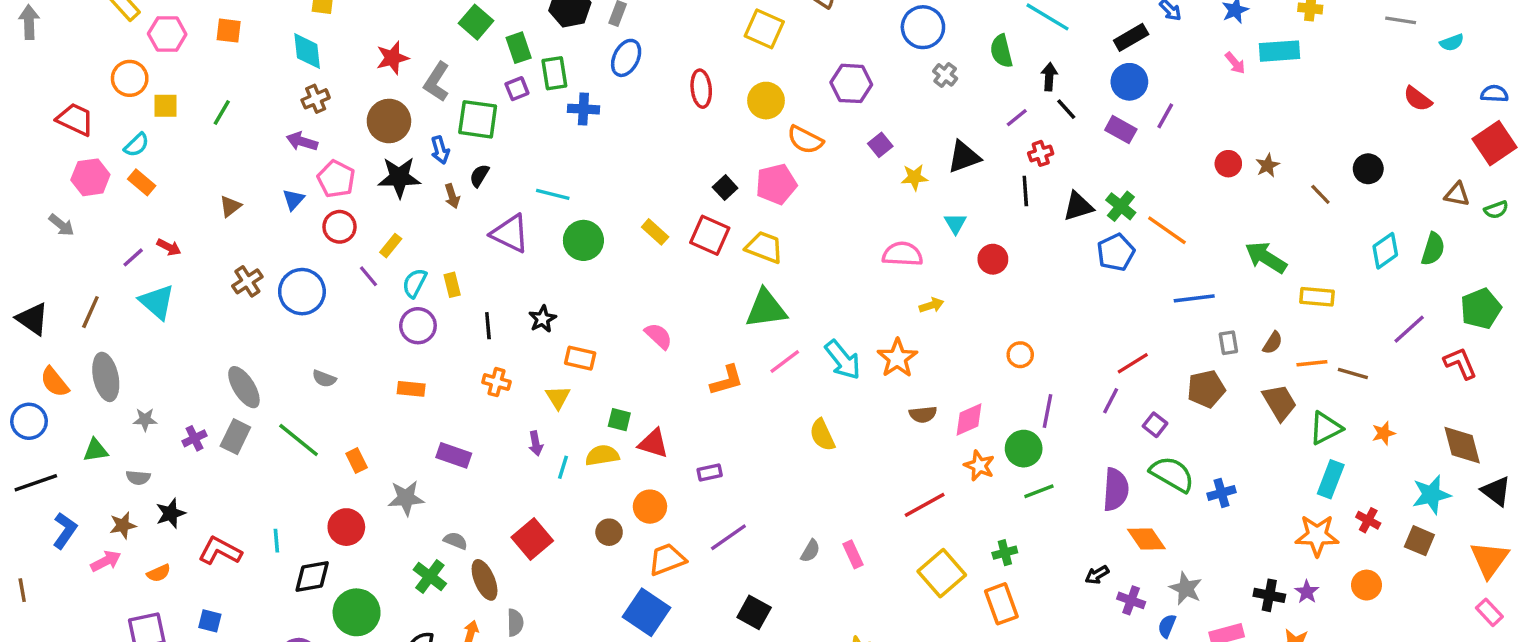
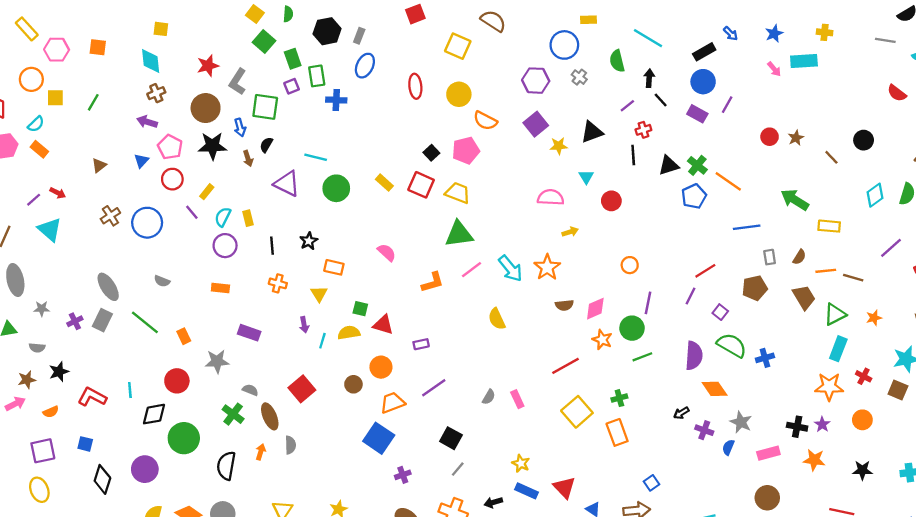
purple hexagon: (851, 83) -> (536, 81), moved
purple square: (880, 145) -> (536, 124), size x1.5

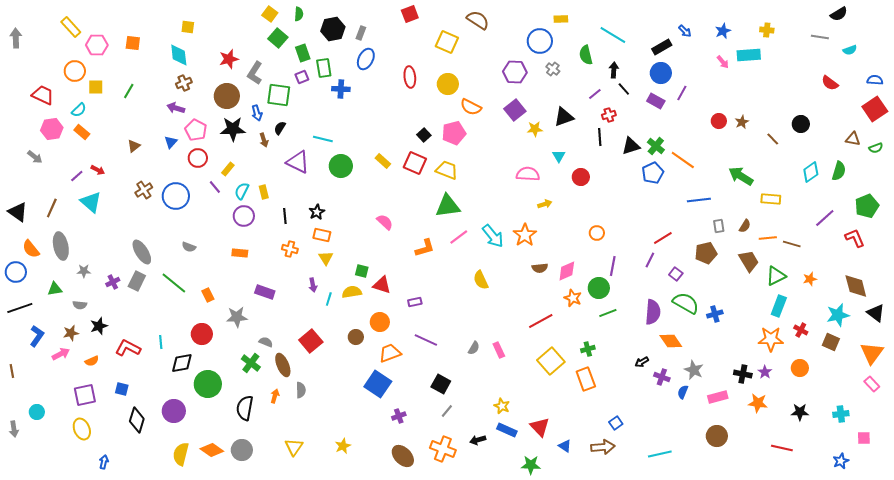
orange rectangle: (334, 267) -> (322, 235), moved
purple line: (434, 388) -> (426, 340), turned 60

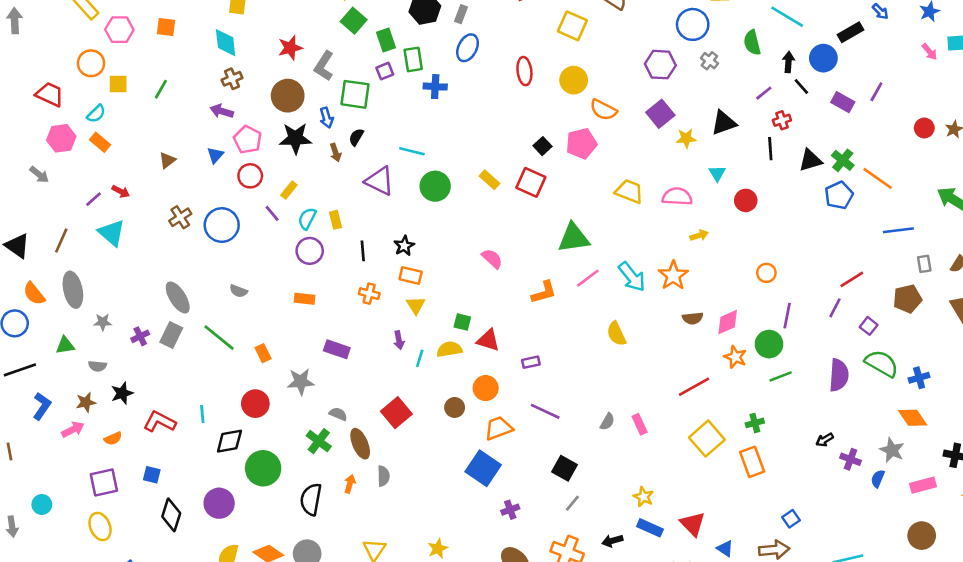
blue circle: (661, 73) -> (823, 58), moved
yellow trapezoid: (447, 170) -> (629, 191), moved
orange diamond: (671, 341) -> (913, 418), moved

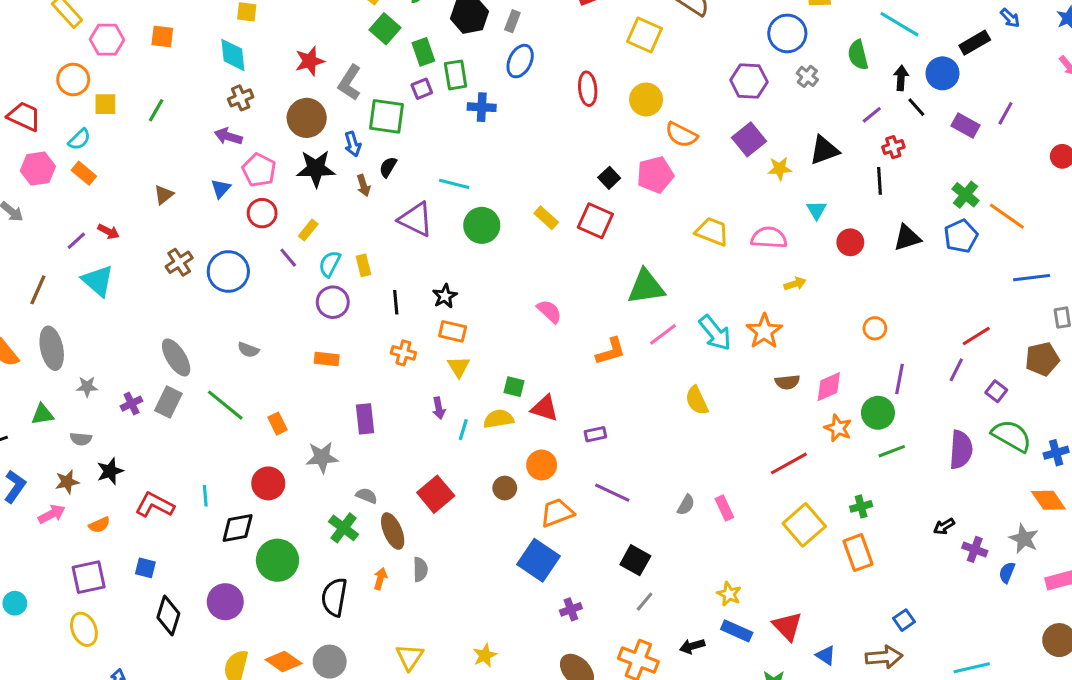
black triangle: (810, 160) -> (907, 238), moved
purple rectangle: (337, 349) -> (365, 419), turned 65

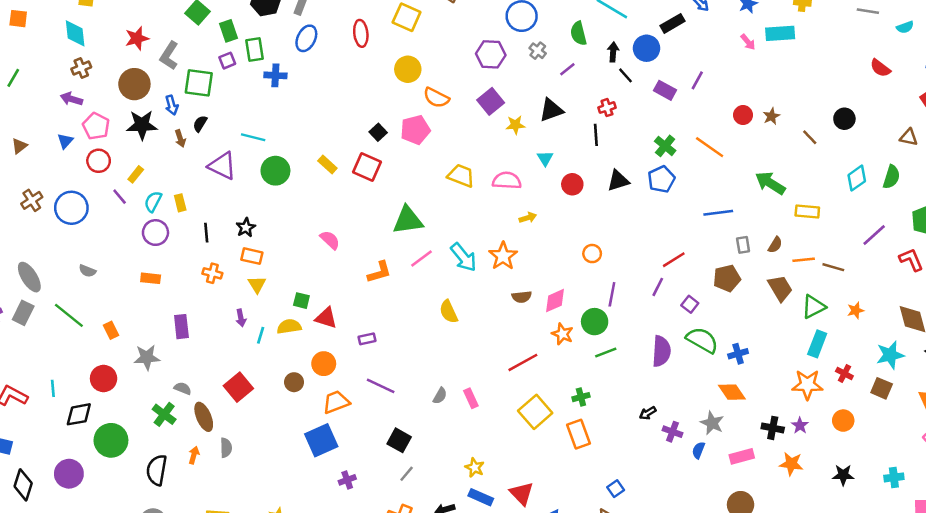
red ellipse: (588, 89) -> (361, 33), moved
purple line: (872, 115) -> (567, 69), moved
orange line: (1007, 216) -> (710, 147), moved
blue square: (539, 560) -> (321, 440), turned 32

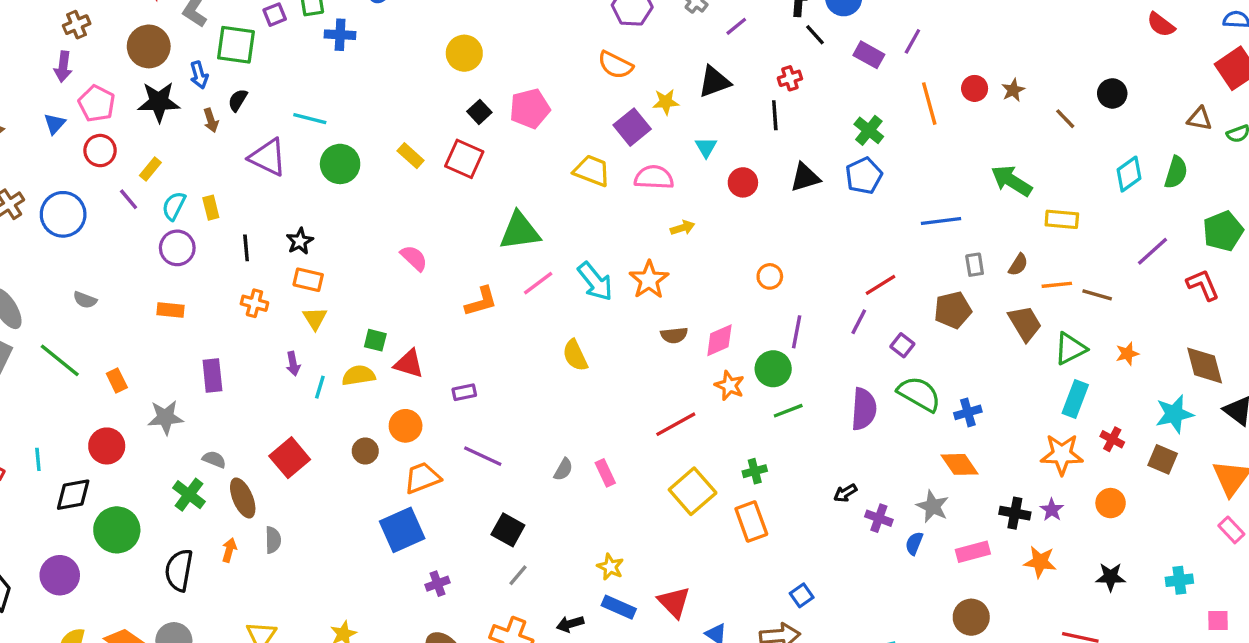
yellow circle: (408, 69) -> (464, 53), moved
orange semicircle: (436, 98) -> (615, 65), moved
purple arrow: (71, 99) -> (63, 67), turned -100
purple square: (491, 101) -> (632, 127), moved
orange line: (710, 147) -> (929, 104), moved, turned 40

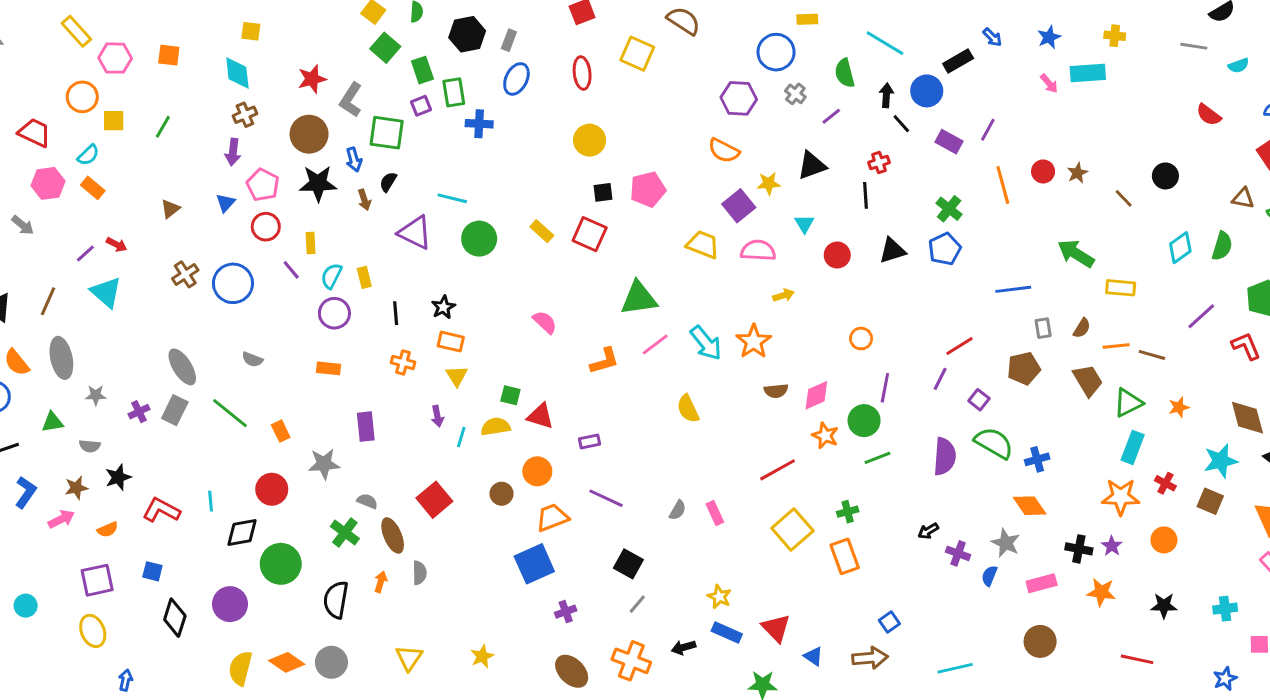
black square: (479, 112) -> (603, 192), turned 36
yellow rectangle: (150, 169) -> (311, 243), turned -42

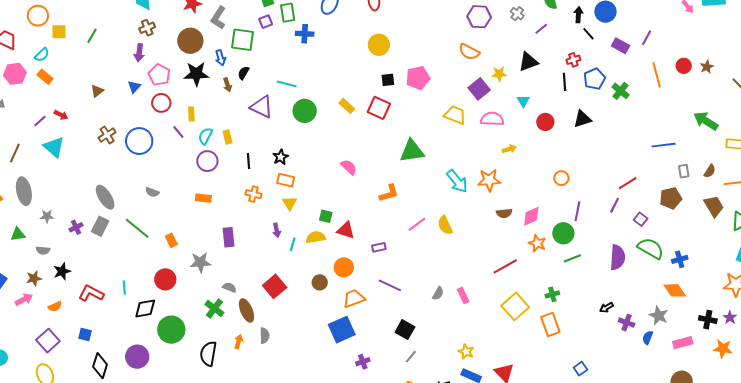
blue pentagon: (945, 249) -> (594, 79), moved
orange star: (754, 342) -> (489, 180), turned 30
pink line: (655, 345) -> (417, 224), moved
purple square: (97, 580) -> (48, 341), turned -30

